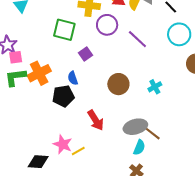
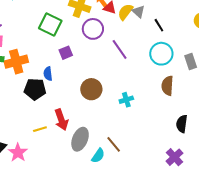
gray ellipse: (135, 127) -> (80, 139), moved, turned -65
pink star: (63, 144) -> (18, 153), moved
yellow line: (78, 151) -> (40, 129), moved

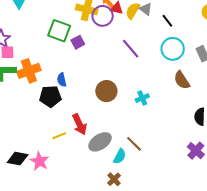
purple circle: (93, 29) -> (103, 16), moved
purple square: (66, 53) -> (78, 42), moved
brown semicircle: (167, 86) -> (182, 80), turned -30
gray ellipse: (80, 139) -> (100, 142), turned 40

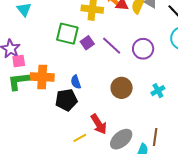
purple circle: (103, 16) -> (143, 49), moved
purple line: (131, 49) -> (112, 46), moved
orange cross: (29, 71) -> (42, 77), turned 30
brown line: (134, 144) -> (155, 137), turned 60

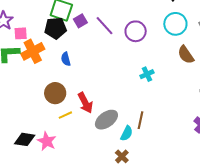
pink square: (19, 61) -> (21, 33), moved
orange cross: (42, 77) -> (33, 51), turned -35
brown circle: (122, 88) -> (55, 93), moved
black pentagon: (66, 100) -> (56, 28), moved

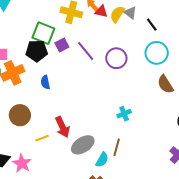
cyan cross: (147, 74) -> (124, 114), moved
brown circle: (55, 93) -> (20, 115), moved

